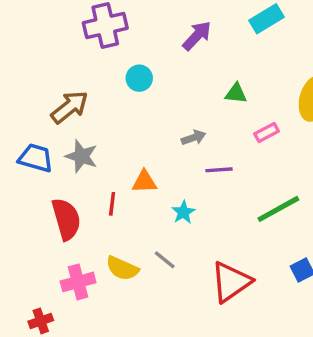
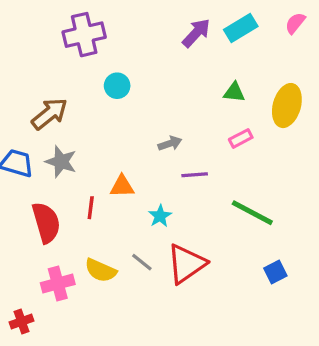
purple arrow: (197, 36) -> (196, 33), moved
green triangle: (236, 93) -> (234, 92), moved
green line: (278, 209) -> (252, 213), turned 57
red triangle: (231, 282) -> (186, 264), moved

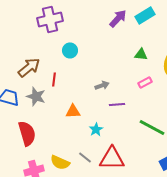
red line: (91, 208) -> (54, 79), moved
red triangle: (186, 264) -> (112, 158), turned 36

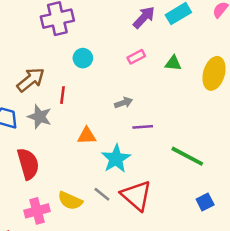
pink rectangle: (145, 82) -> (136, 57), moved
cyan star: (96, 129) -> (116, 159), size x1.6
red triangle: (112, 158) -> (136, 196), turned 40

